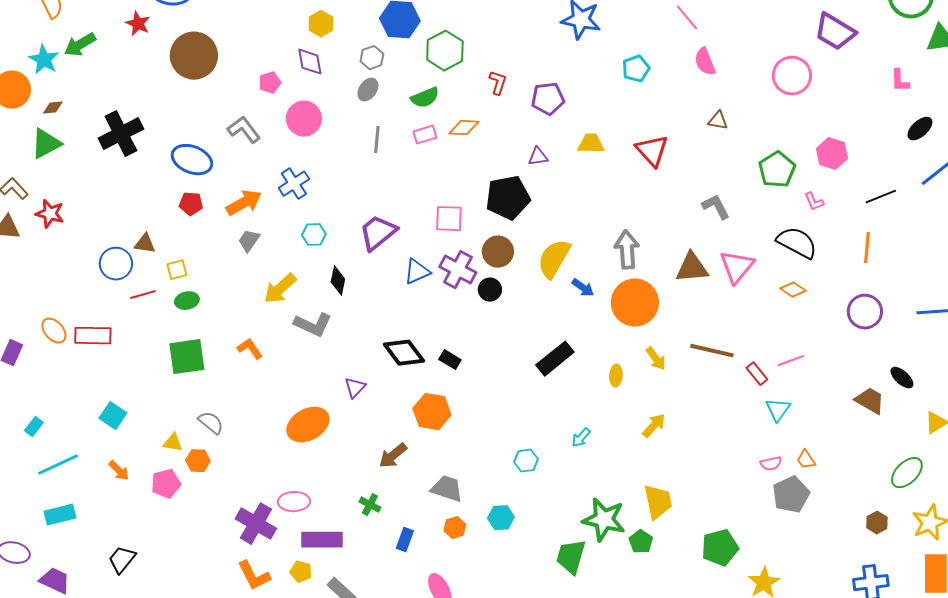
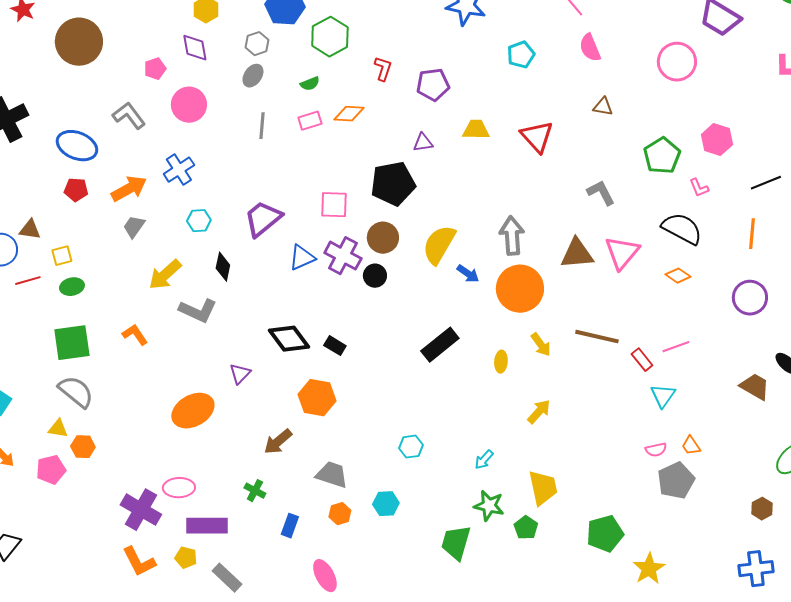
green semicircle: (425, 98) -> (310, 84), size x0.7
gray semicircle: (211, 423) -> (76, 392), moved, size x1.4
cyan arrow: (581, 438) -> (484, 460), moved
green star: (604, 520) -> (489, 506), size x0.7

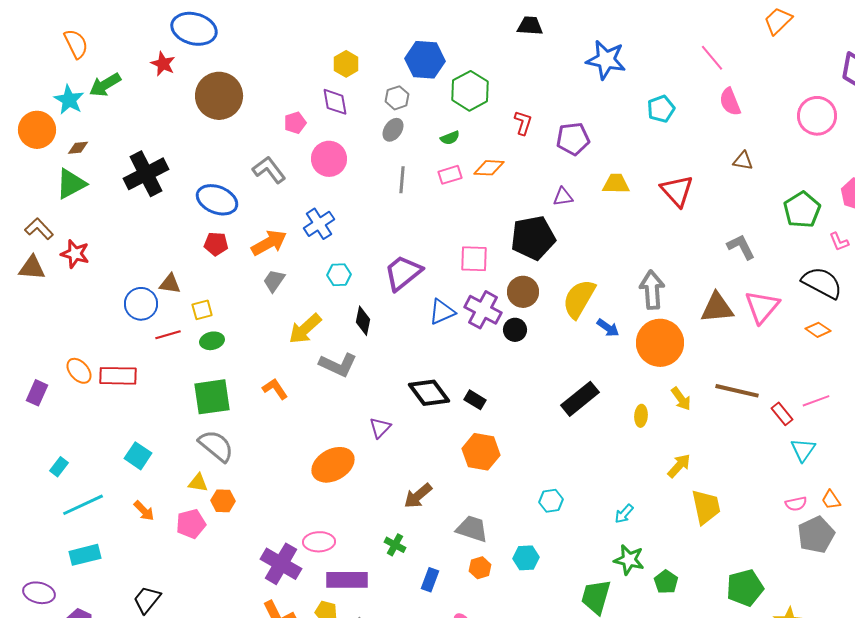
orange hexagon: (317, 398) -> (481, 452), moved
yellow trapezoid: (543, 488) -> (706, 507), moved

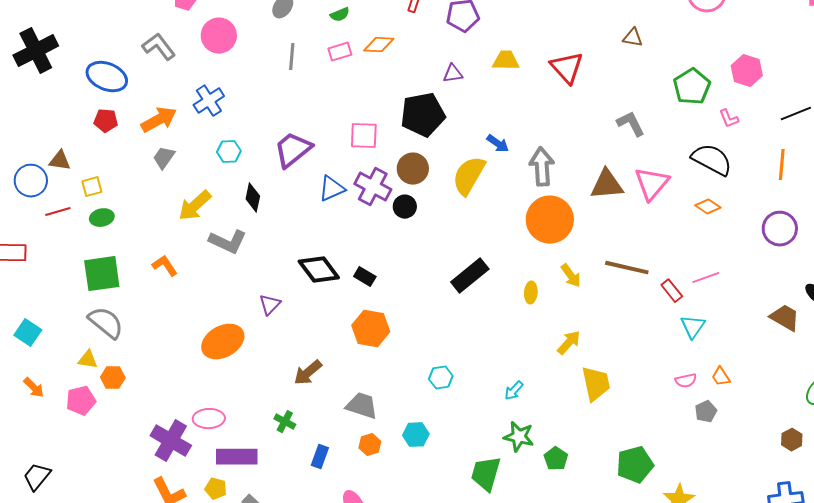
blue arrow: (608, 328) -> (498, 144), moved
gray pentagon: (816, 535) -> (706, 412), size x0.6

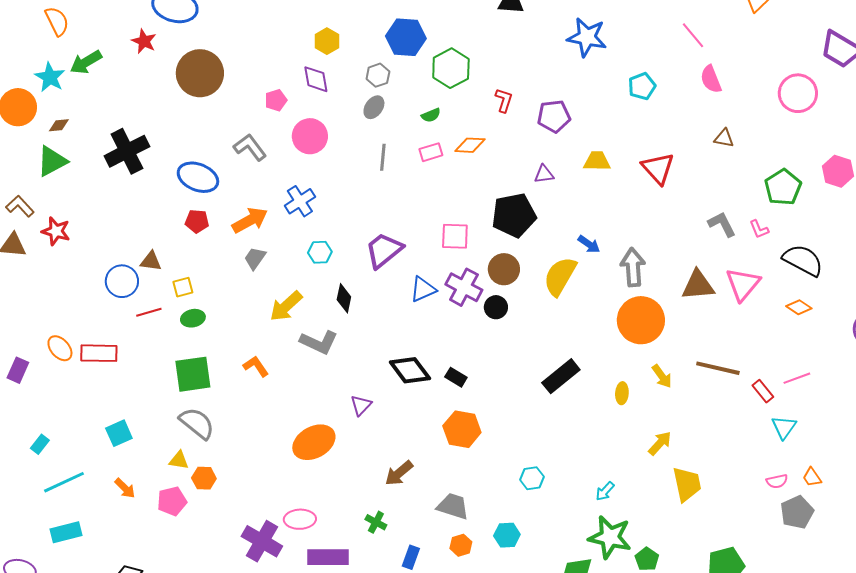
pink L-shape: (729, 119) -> (759, 229), moved
cyan square: (28, 333) -> (119, 433), turned 32
gray pentagon: (706, 412) -> (797, 512), size x1.5
green star: (519, 437) -> (610, 537), size x1.4

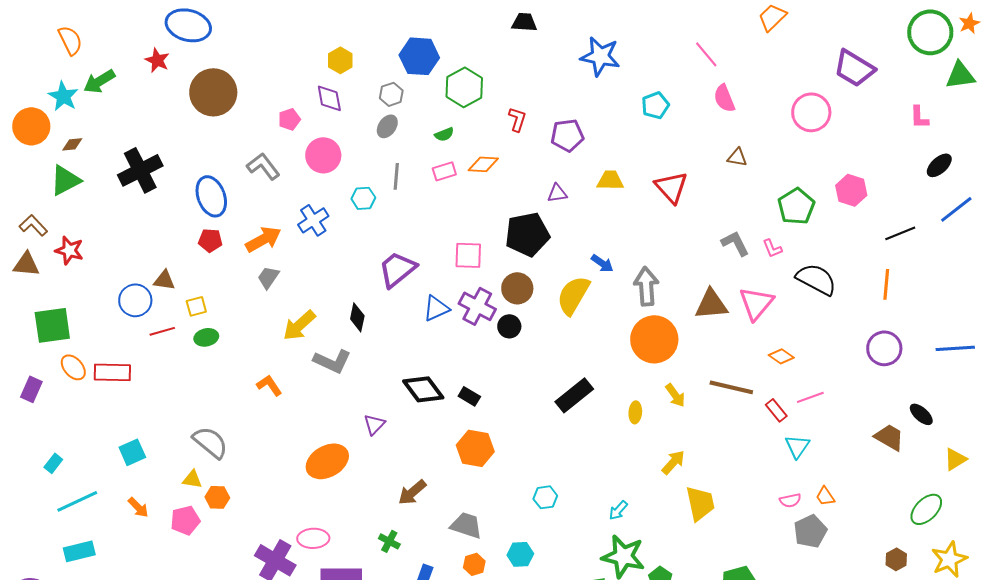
blue ellipse: (198, 177) -> (211, 196), turned 48
cyan hexagon: (320, 252) -> (363, 198), moved
orange diamond: (799, 307) -> (781, 356), moved
green square: (193, 374) -> (52, 325), moved

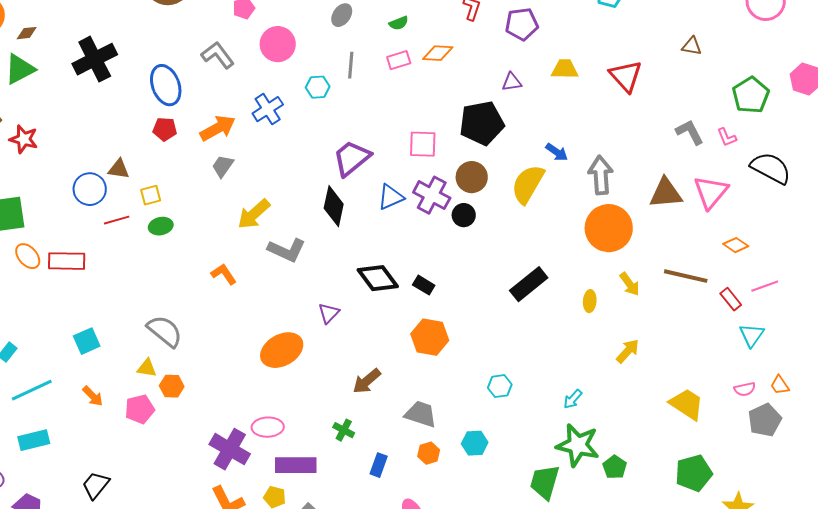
black diamond: (357, 317) -> (334, 206), moved, size x1.4
yellow trapezoid: (700, 503) -> (687, 404), moved, turned -45

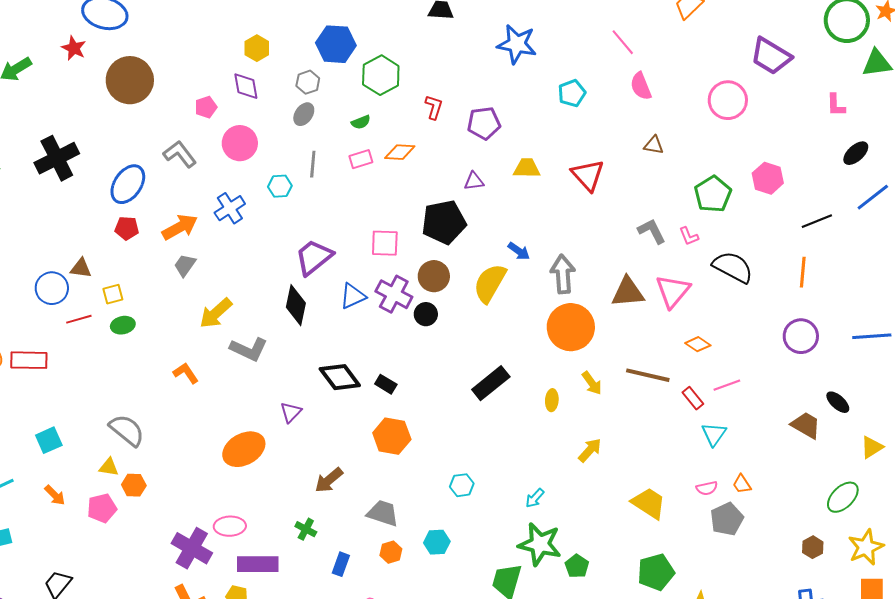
blue ellipse: (166, 85) -> (128, 184), turned 54

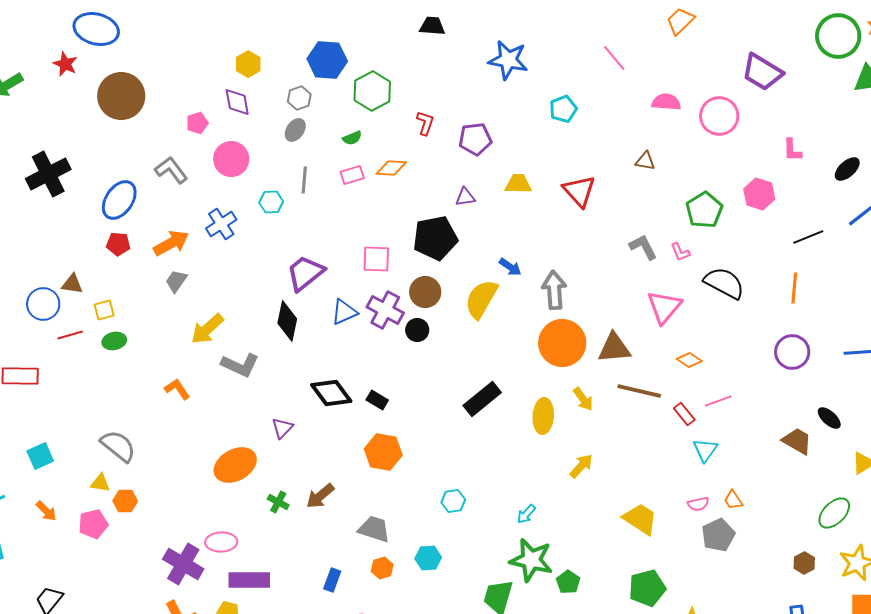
pink semicircle: (641, 86) -> (666, 102), moved, turned 116
pink L-shape: (836, 105) -> (792, 150), moved
brown triangle: (628, 292) -> (614, 348), moved
yellow ellipse: (552, 400) -> (543, 416), size x1.6
green cross: (306, 529) -> (278, 502), moved

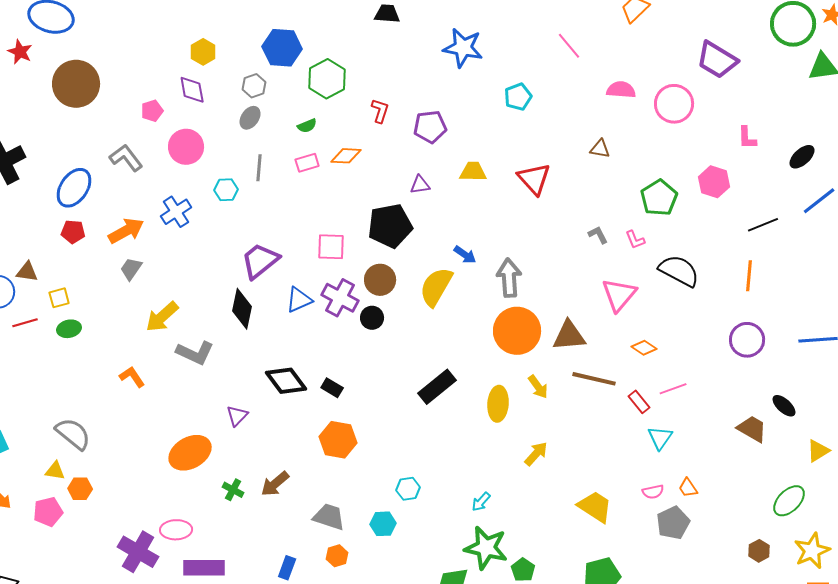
gray L-shape: (643, 247) -> (598, 235), size x0.7
cyan hexagon: (428, 558) -> (383, 524), moved

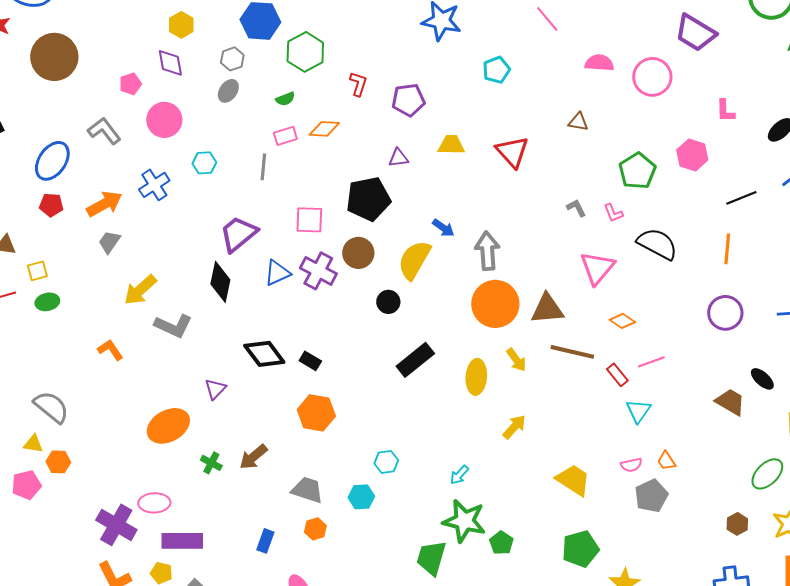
gray line: (259, 168) -> (263, 167), moved
black circle: (372, 318) -> (388, 302), moved

